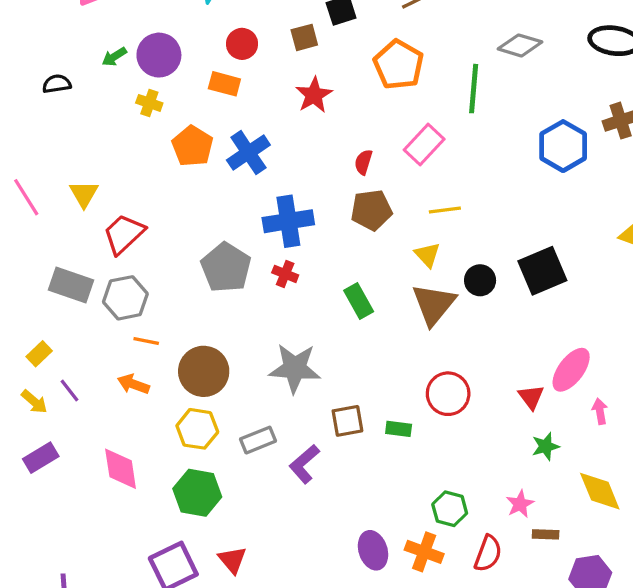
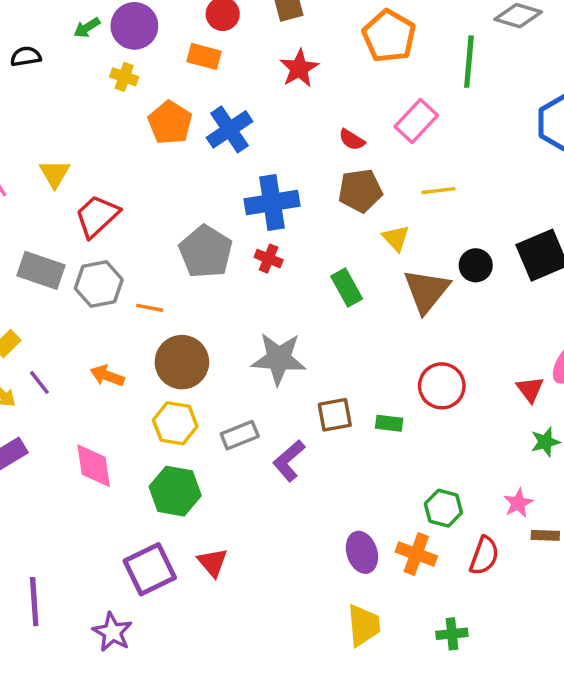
red semicircle: (363, 162) -> (352, 140), turned -75
yellow triangle: (427, 255) -> (396, 238), moved
orange line: (146, 341) -> (150, 308), moved

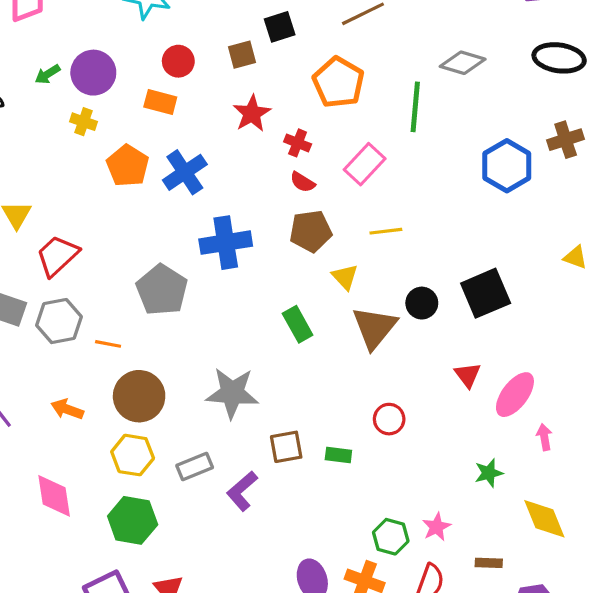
red cross: (269, 259) -> (298, 143), moved
red circle: (442, 386) -> (389, 419), size x0.7
red triangle: (530, 389) -> (468, 375), moved
pink star: (518, 503) -> (436, 527), moved

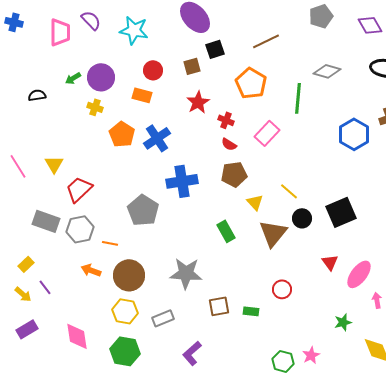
yellow line: (386, 231) -> (289, 191), moved, turned 48
orange arrow: (67, 409) -> (91, 270), moved
purple L-shape: (242, 491) -> (192, 353), moved

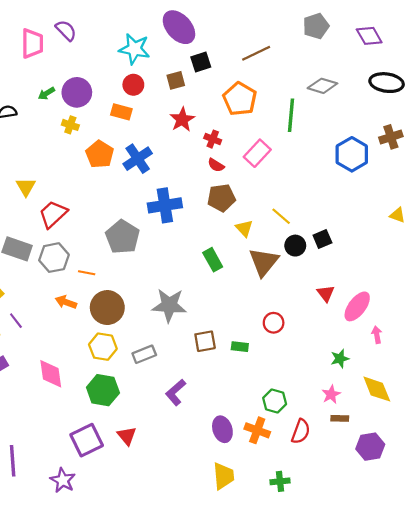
cyan star: (134, 30) -> (134, 49), moved
black square: (341, 212) -> (322, 239), moved, size x0.6
pink star: (311, 355) -> (331, 394), moved

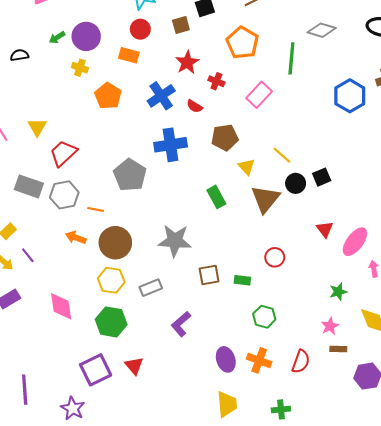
blue cross: (138, 159) -> (161, 96), moved
red semicircle: (216, 165) -> (195, 106), moved
green hexagon: (275, 401) -> (264, 317), moved

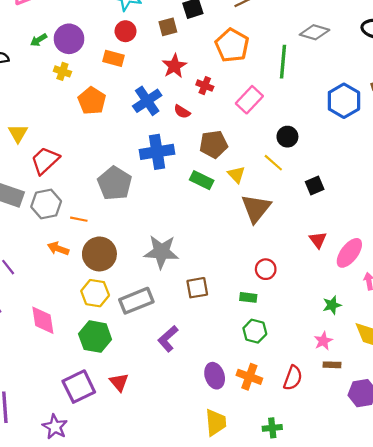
black circle: (296, 183) -> (287, 137), moved
green rectangle: (216, 197) -> (202, 180), moved, turned -35
green rectangle: (242, 280) -> (248, 297), moved
gray rectangle: (151, 288) -> (136, 301), size x1.4

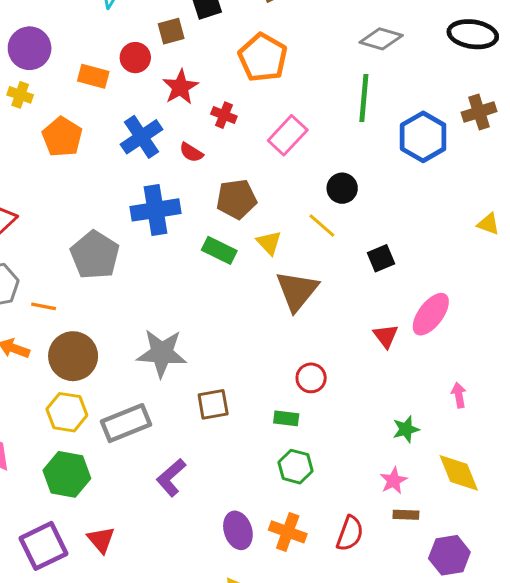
red circle: (126, 31) -> (135, 58), moved
green line: (283, 62) -> (364, 98), moved
pink ellipse: (349, 253) -> (431, 314), moved

